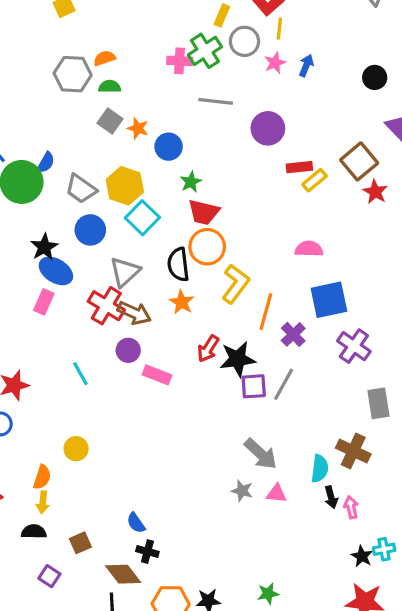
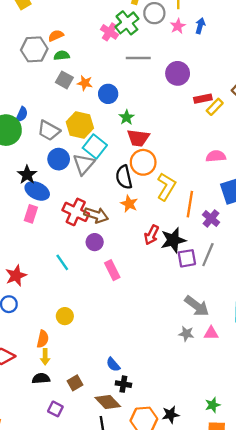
pink cross: (180, 61) -> (110, 32), turned 36
gray triangle: (125, 272) -> (84, 164), moved
pink rectangle: (157, 375) -> (112, 270), moved, turned 48

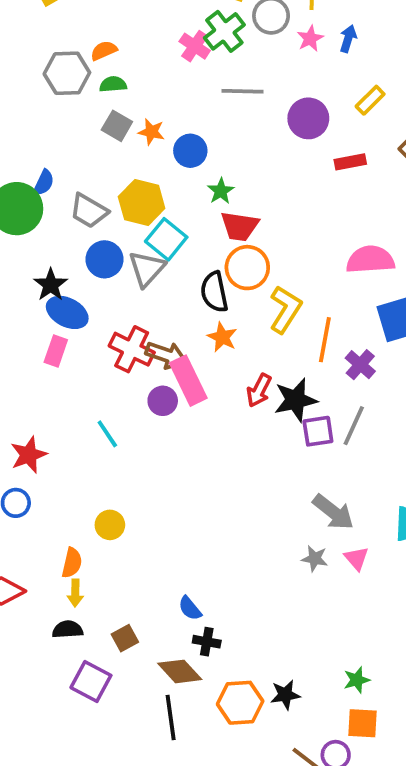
yellow rectangle: (215, 107) -> (370, 100), moved
pink semicircle: (216, 156) -> (370, 260), size x1.4
pink rectangle: (112, 270) -> (188, 381), moved, size x1.4
pink triangle: (211, 333) -> (356, 558), turned 48
purple square: (55, 409) -> (91, 682), size x1.5

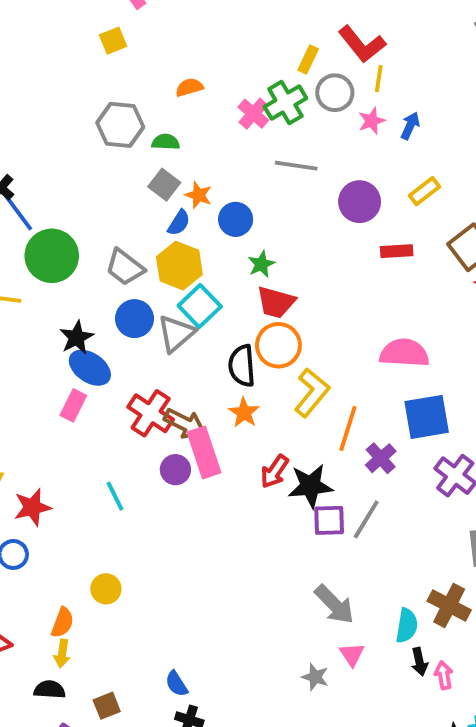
orange semicircle: (104, 51) -> (189, 87), moved
blue semicircle: (44, 183) -> (179, 223), moved
gray star: (315, 559) -> (315, 677), moved

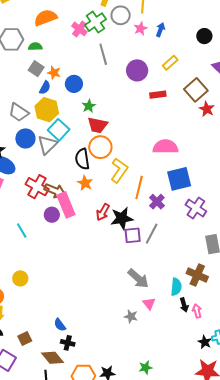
orange semicircle: (189, 87) -> (46, 18), size x1.6
gray line: (296, 166) -> (103, 54), turned 70

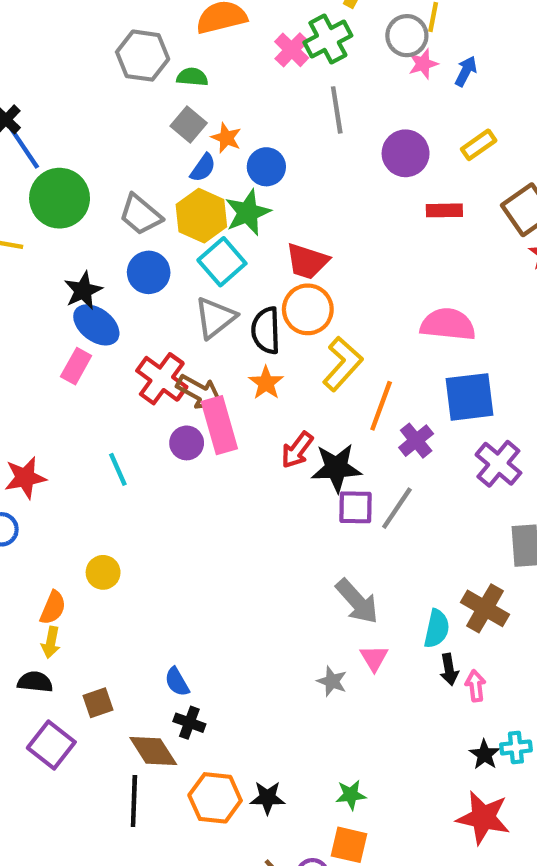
gray circle: (121, 15) -> (407, 36), moved
green star: (89, 106) -> (248, 213), moved, size x1.5
gray triangle: (47, 145) -> (215, 318), moved

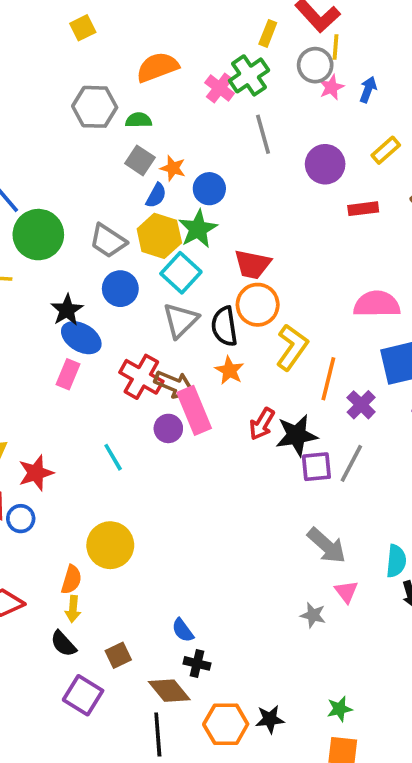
yellow circle: (103, 572) -> (110, 545), size x1.6
black semicircle: (35, 682) -> (63, 644), turned -132

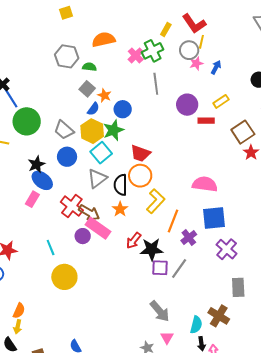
red rectangle: (363, 209) -> (206, 121), moved
pink rectangle: (194, 410) -> (98, 228), turned -40
yellow circle: (110, 545) -> (64, 277), moved

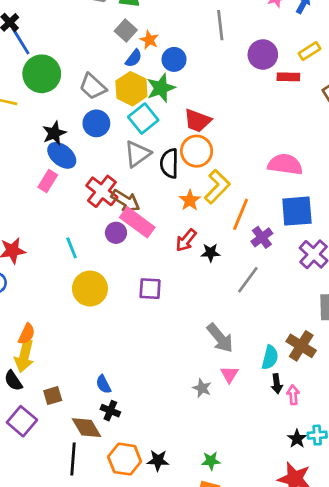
orange star: (120, 209) -> (190, 200), moved
black star: (152, 249) -> (210, 253), size x0.6
purple square: (160, 268) -> (150, 289), moved
yellow arrow: (18, 327) -> (24, 356), size x1.6

